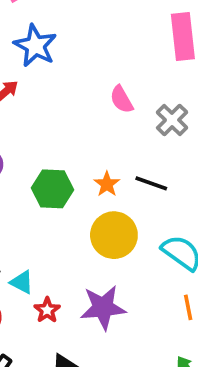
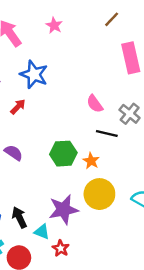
black line: (151, 183) -> (107, 133), moved
green hexagon: (53, 189) -> (63, 154), moved
purple star: (103, 307) -> (63, 210), moved

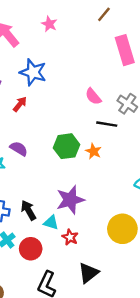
yellow circle: (99, 194) -> (122, 229), moved

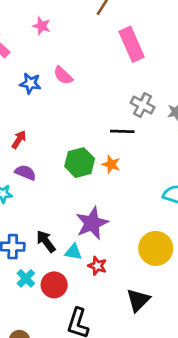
blue star: (33, 72) -> (30, 83), size x0.7
pink semicircle: (93, 96) -> (63, 75), moved
red arrow: (20, 104) -> (19, 140), moved
black triangle: (89, 273) -> (138, 300), moved

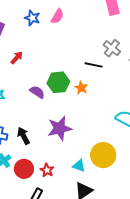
pink semicircle: (63, 75) -> (57, 16), turned -112
purple semicircle: (25, 173) -> (37, 92), moved
cyan triangle: (73, 252) -> (79, 166), moved
red star: (97, 266) -> (47, 170), moved

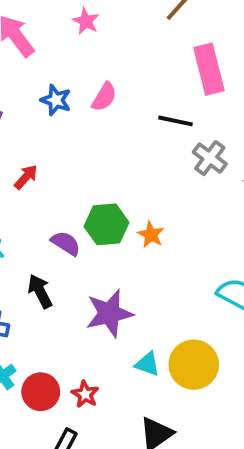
black line: (94, 65) -> (175, 121), moved
black arrow: (23, 136) -> (40, 291), moved
cyan triangle: (79, 166) -> (147, 364), moved

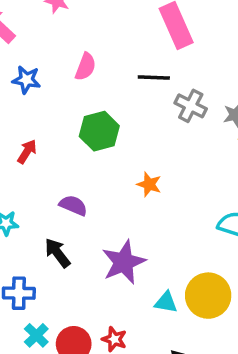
blue star: (56, 100) -> (26, 80), moved
green hexagon: (107, 224) -> (99, 131), moved

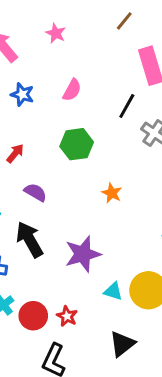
black line: (154, 78) -> (127, 106), turned -70
purple semicircle: (73, 205) -> (35, 192), moved
black arrow: (57, 253) -> (30, 239), size x1.4

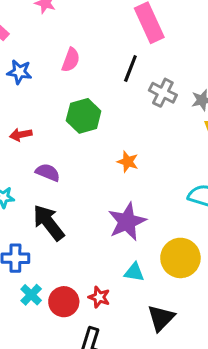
red arrow: (15, 153) -> (21, 135), turned -132
purple star: (83, 254) -> (127, 222), moved
cyan triangle: (113, 291) -> (134, 272), moved

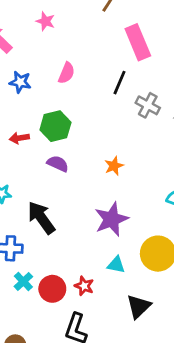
green hexagon: (84, 116) -> (55, 126), moved
orange star: (128, 162) -> (114, 166), turned 30
purple semicircle: (48, 172) -> (58, 164), moved

